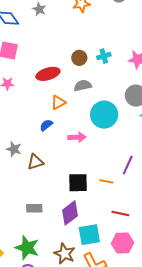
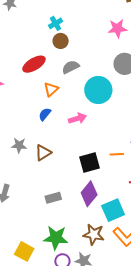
cyan cross: (104, 56) -> (56, 23), moved

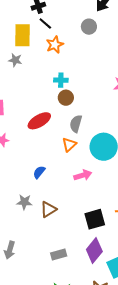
cyan cross: (56, 23) -> (61, 80), turned 32
gray semicircle: (71, 67) -> (76, 124), turned -48
orange triangle: (51, 89) -> (69, 145), moved
blue semicircle: (45, 114) -> (39, 172), moved

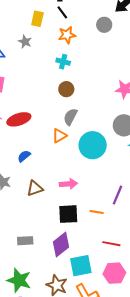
yellow rectangle: (22, 35) -> (37, 19), size x0.7
cyan cross: (61, 80) -> (63, 62), moved
red ellipse: (39, 121) -> (19, 119), moved
pink arrow: (83, 175) -> (68, 184), moved
brown triangle: (48, 209) -> (35, 188), moved

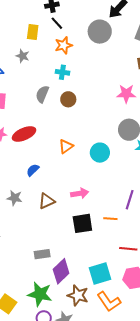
gray circle: (104, 25) -> (100, 32), size x1.5
gray semicircle: (70, 117) -> (42, 94), moved
cyan circle: (93, 145) -> (100, 153), size x0.7
purple diamond: (61, 244) -> (61, 271), moved

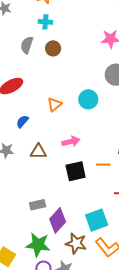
orange triangle: (66, 146) -> (54, 104), moved
brown triangle: (47, 201) -> (38, 152), turned 30

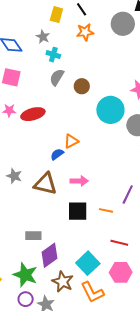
cyan cross: (45, 22) -> (53, 55), moved
cyan circle: (88, 99) -> (110, 110), moved, size x1.4
blue semicircle: (22, 121) -> (57, 154), moved
brown triangle: (38, 152) -> (45, 184), size x1.4
cyan square: (97, 220) -> (88, 263), turned -35

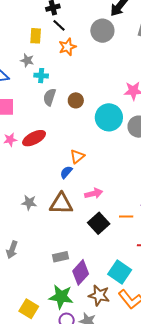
black square: (78, 211) -> (99, 223), turned -30

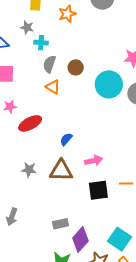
red ellipse: (34, 138) -> (30, 123), moved
orange triangle: (77, 156) -> (53, 87), moved, turned -49
black square: (99, 223) -> (98, 190), turned 35

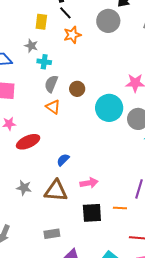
gray rectangle: (60, 224) -> (52, 234), moved

